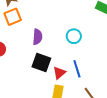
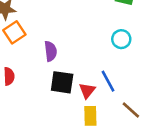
cyan circle: (74, 36) -> (121, 39), moved

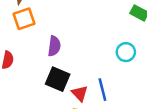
red triangle: (87, 91) -> (80, 93), turned -36

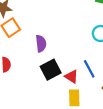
black square: (58, 79) -> (51, 70), turned -36

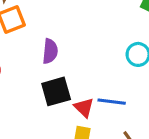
blue line: (89, 69) -> (112, 102), turned -66

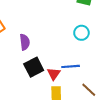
red triangle: (84, 108) -> (54, 74), turned 32

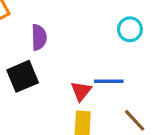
black square: (34, 67) -> (23, 76), moved

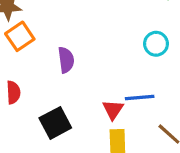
black square: (23, 76) -> (55, 123), moved

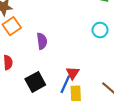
blue line: (140, 97) -> (65, 84), moved, turned -60

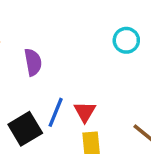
blue line: (65, 84) -> (56, 112), moved

